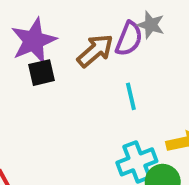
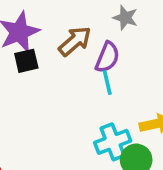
purple semicircle: (129, 39) -> (107, 57), moved

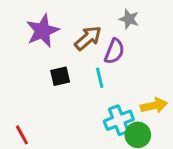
black square: (26, 61) -> (60, 76), moved
cyan line: (107, 82) -> (100, 78), moved

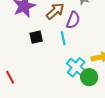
cyan cross: (119, 120) -> (76, 67), turned -30

